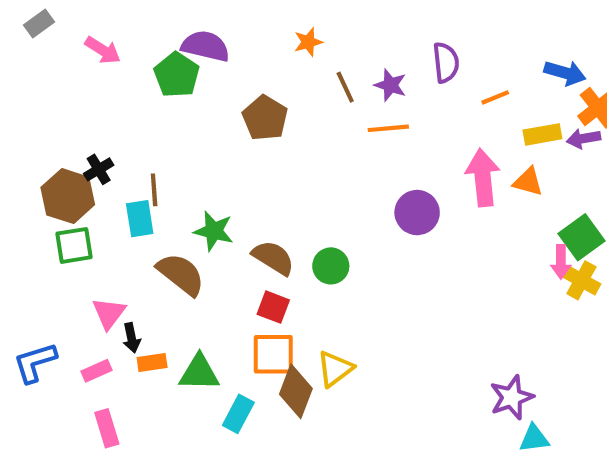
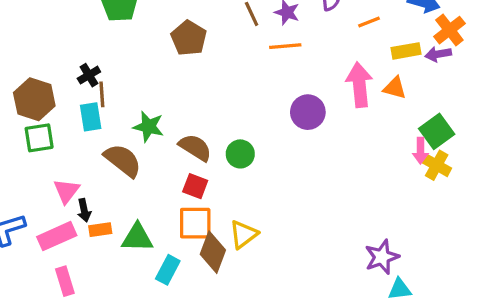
black cross: (99, 169) -> (89, 75), moved
pink rectangle: (97, 371) -> (57, 236), size x1.6

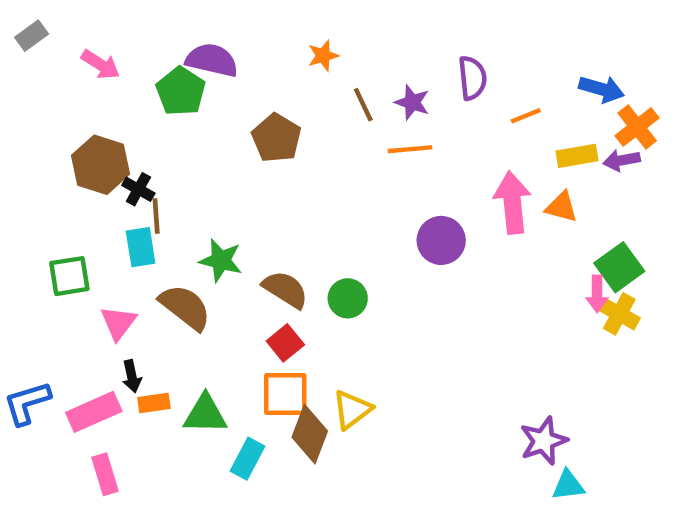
black cross: (89, 75) -> (138, 189), turned -30
brown hexagon: (34, 99) -> (101, 165), moved
red square: (195, 186) -> (285, 343), turned 30
pink triangle: (66, 191) -> (118, 323), moved

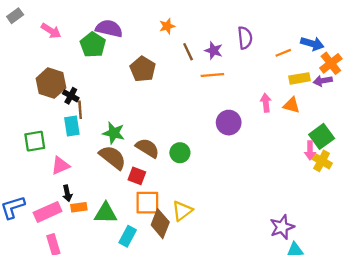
orange line: (526, 116) -> (283, 53), moved
pink arrow: (512, 203) -> (266, 103), size x0.6
brown semicircle: (185, 307) -> (113, 157), moved
pink triangle: (118, 323) -> (60, 165), turned 30
red square: (285, 343) -> (137, 176), moved, turned -30

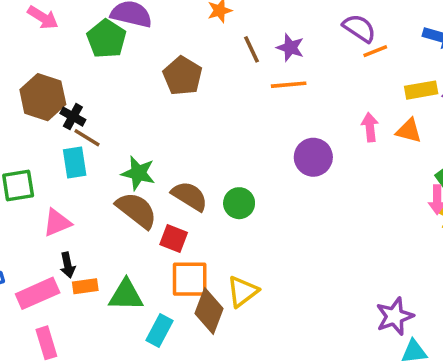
purple semicircle: (245, 38) -> (359, 28), moved, turned -50
orange line: (283, 53) -> (375, 51), moved
brown line: (80, 110) -> (87, 138), turned -54

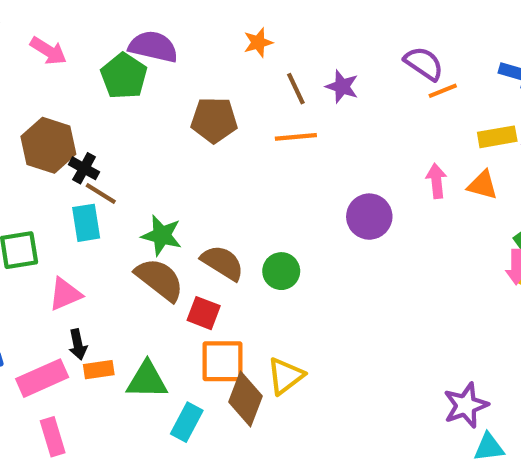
brown pentagon: (183, 76) -> (214, 120), turned -30
orange line: (289, 85) -> (296, 137), moved

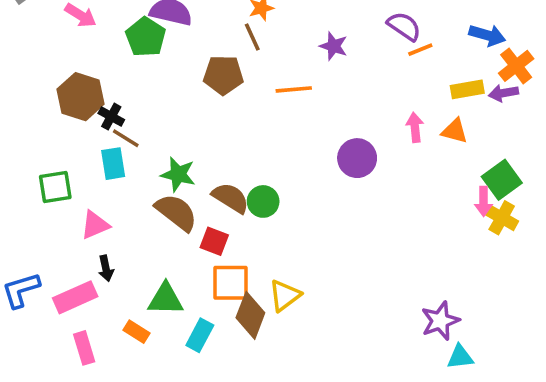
brown line: (296, 89) -> (252, 37), moved
green circle: (281, 271) -> (263, 201), moved
orange rectangle: (99, 370) -> (137, 332), moved, turned 40

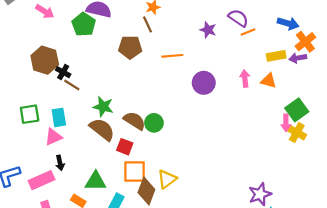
purple star: (334, 46) -> (208, 30), moved
purple circle: (357, 158) -> (204, 83), moved
cyan rectangle: (113, 164) -> (59, 117), moved

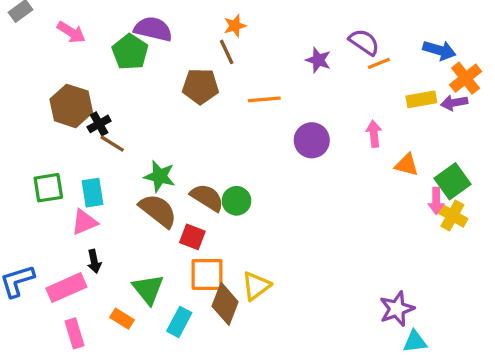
black cross: (63, 72) -> (99, 124), turned 32
orange triangle: (269, 81) -> (407, 165), moved
green triangle: (96, 181) -> (148, 289), turned 50

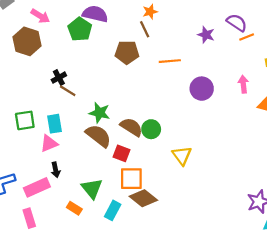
brown hexagon: (71, 106) -> (27, 41), moved
yellow triangle: (256, 286) -> (182, 156), moved, turned -30
brown diamond: (225, 304) -> (143, 198), turned -72
pink rectangle: (75, 333) -> (29, 218), moved

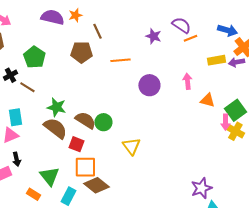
orange star: (150, 12) -> (75, 15), moved
green pentagon: (80, 29) -> (34, 57), moved
black cross: (59, 78) -> (10, 75), moved

